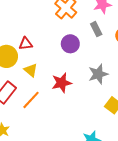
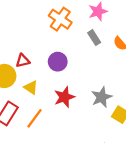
purple circle: (70, 44) -> (58, 62), moved
gray star: (98, 74) -> (102, 97), moved

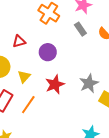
red triangle: (23, 61) -> (19, 41), moved
yellow triangle: (31, 87) -> (24, 77), turned 40

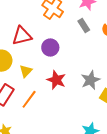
red triangle: (19, 41) -> (22, 36), size x1.5
red star: (55, 84) -> (56, 80), turned -30

